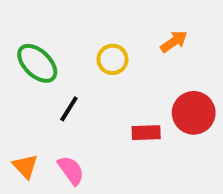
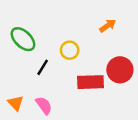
yellow circle: (112, 59) -> (70, 50), moved
red rectangle: (146, 133) -> (90, 82), size x1.5

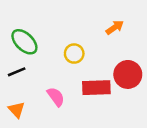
black line: (43, 67) -> (17, 72), moved, turned 35
pink semicircle: (44, 105) -> (56, 97), moved

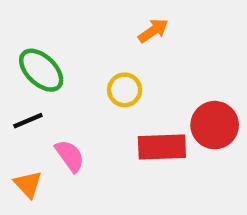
orange arrow: (115, 27) -> (153, 31), moved
pink semicircle: (56, 97) -> (70, 156), moved

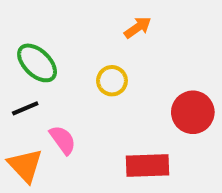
red rectangle: (162, 147) -> (147, 166), moved
orange triangle: (28, 184) -> (25, 166), size x1.4

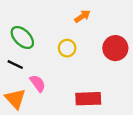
black line: (25, 108) -> (15, 65), turned 49
red circle: (193, 112) -> (115, 48), moved

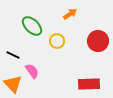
green ellipse: (22, 37) -> (32, 26), moved
red rectangle: (88, 99) -> (89, 84), moved

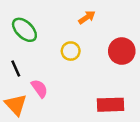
green ellipse: (32, 26) -> (24, 30), moved
black line: (13, 55) -> (16, 68), turned 40

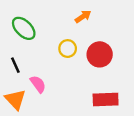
red circle: (122, 51) -> (100, 54), moved

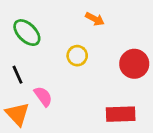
orange arrow: (83, 16) -> (95, 19), turned 63
red circle: (100, 54) -> (134, 64), moved

